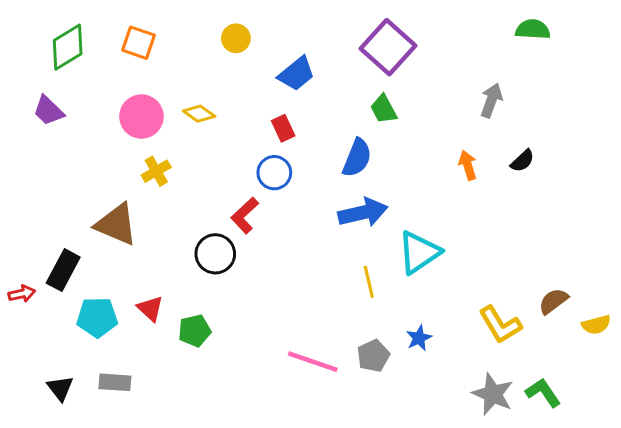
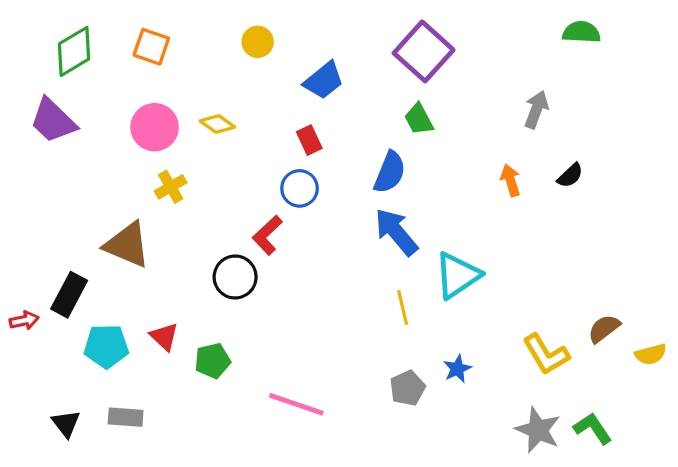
purple trapezoid: (48, 111) -> (53, 121), size x1.4
blue arrow: (363, 213) -> (396, 232), turned -117
pink line: (313, 362) -> (296, 404), moved

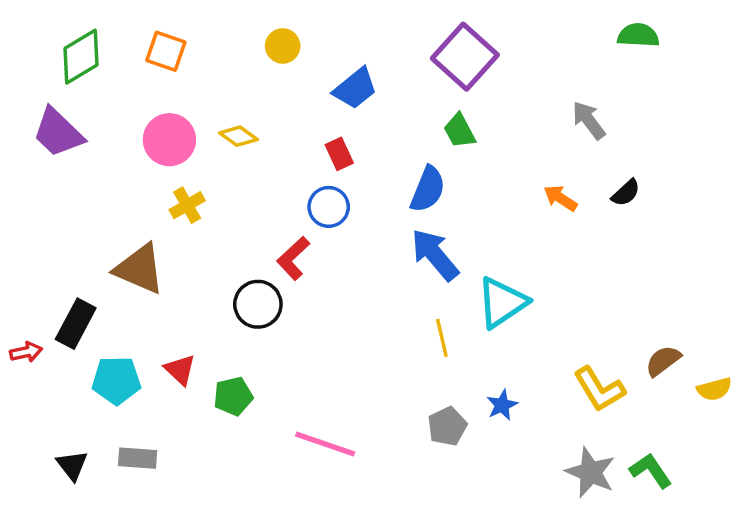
gray arrow: (536, 109) -> (589, 120), turned -57
orange arrow: (511, 180) -> (560, 198), turned -40

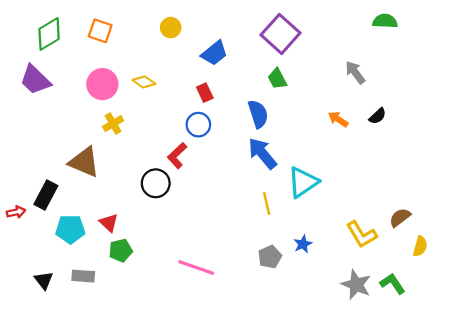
blue semicircle: (428, 189) -> (258, 114), turned -40
yellow semicircle: (714, 389) -> (420, 246), moved, turned -60
green pentagon: (233, 396) -> (121, 250), moved

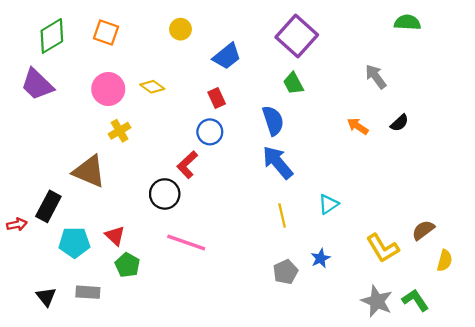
cyan triangle: (303, 182) -> (328, 204), moved, size x0.6
green pentagon: (121, 250) -> (127, 265), turned -30
pink line: (196, 268) -> (186, 243), moved

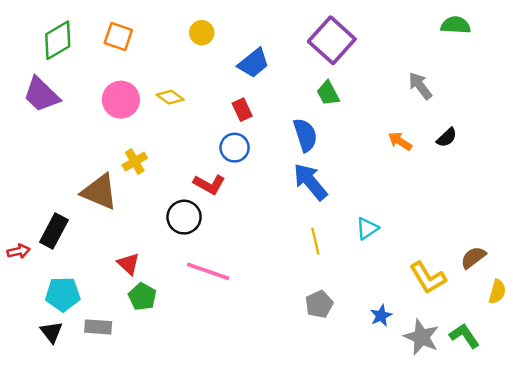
yellow cross: (120, 131) -> (135, 162), moved
red L-shape: (187, 165) -> (209, 184), turned -108
cyan pentagon: (74, 243) -> (63, 294), moved
blue star: (320, 258) -> (381, 316), moved

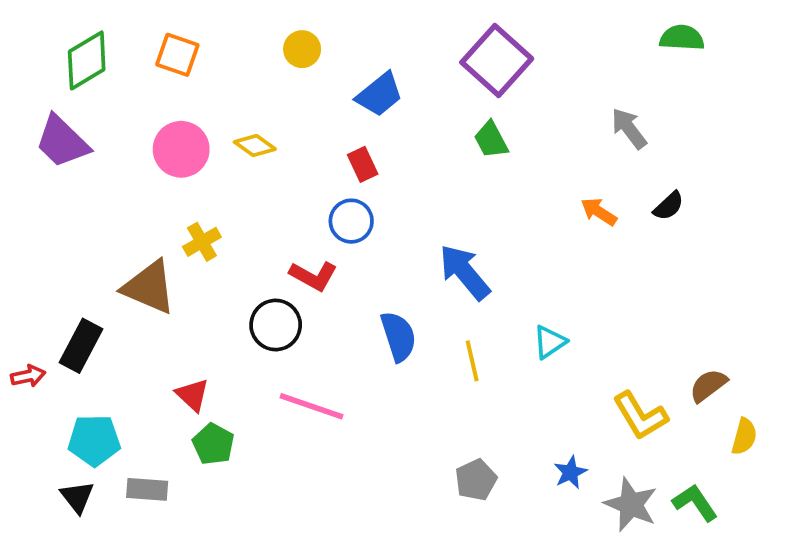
blue semicircle: (305, 135) -> (398, 336), moved
gray pentagon: (319, 304) -> (476, 480), moved

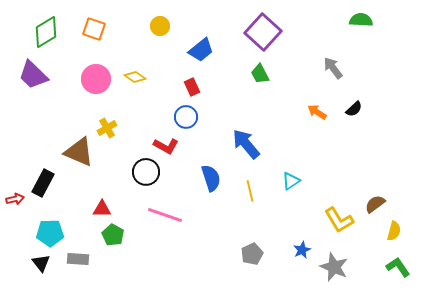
red triangle: (192, 395) -> (102, 209), turned -42
green L-shape: (695, 503) -> (398, 267), moved

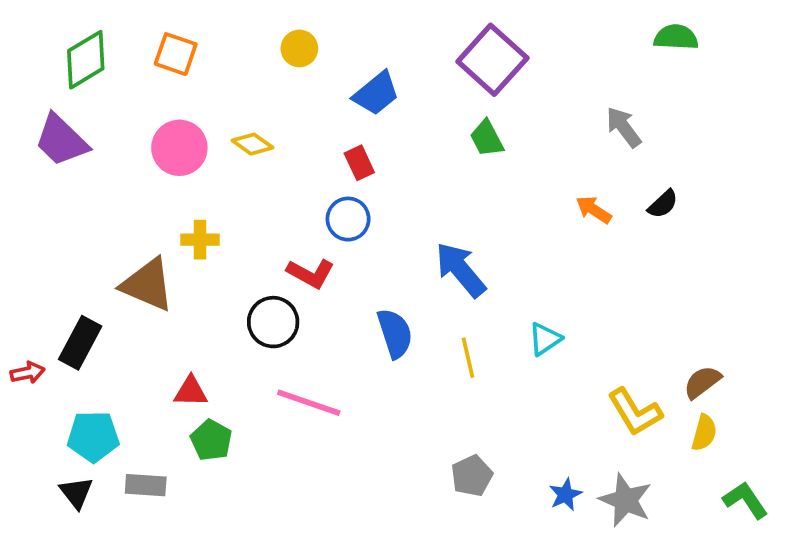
yellow cross: (107, 128) -> (200, 240), turned 30
yellow semicircle: (394, 231) -> (704, 433), moved
blue star: (302, 250) -> (565, 494), moved

